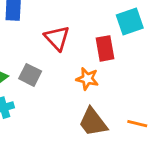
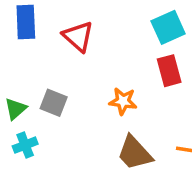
red triangle: (57, 38) -> (78, 36), moved
red rectangle: (105, 48) -> (169, 71), moved

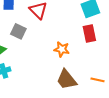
gray square: (54, 103) -> (18, 31), moved

